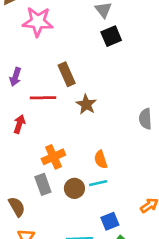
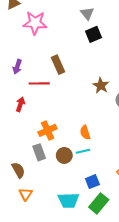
brown star: (86, 104) -> (101, 85), moved

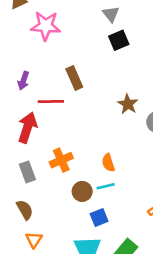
red arrow: (20, 104) -> (27, 128), size x1.6
gray rectangle: (39, 152) -> (27, 172), moved
blue square: (92, 182) -> (99, 218), moved

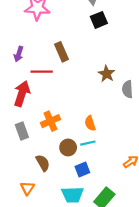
brown semicircle: (25, 210) -> (43, 163), moved

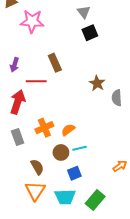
orange semicircle: (90, 123) -> (68, 130), moved, turned 72
orange triangle: (27, 188) -> (35, 191), moved, size x1.5

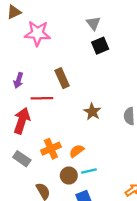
brown star: (97, 83) -> (92, 112), moved
gray rectangle: (18, 137) -> (22, 159), turned -35

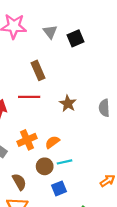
gray triangle: (93, 23) -> (50, 32), moved
red line: (42, 98) -> (29, 97), moved

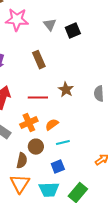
red line: (29, 97) -> (38, 98), moved
brown circle: (45, 166) -> (36, 147), moved
brown semicircle: (19, 182) -> (22, 161), turned 42

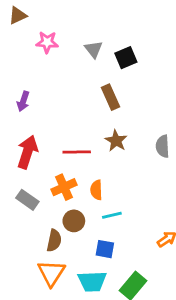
pink star: (17, 20) -> (47, 42), size x0.7
brown rectangle: (39, 60) -> (110, 97), moved
orange semicircle: (52, 125) -> (96, 190), turned -56
blue square: (58, 167) -> (105, 249), turned 32

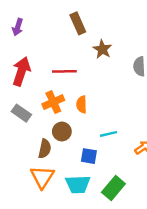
brown rectangle: (110, 97) -> (78, 23), moved
brown star: (116, 141) -> (102, 49), moved
cyan line: (112, 215) -> (109, 134), moved

